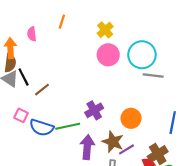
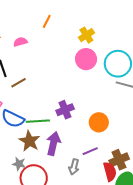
pink semicircle: (32, 34) -> (20, 42), moved, turned 72
brown star: (113, 142) -> (29, 141), moved

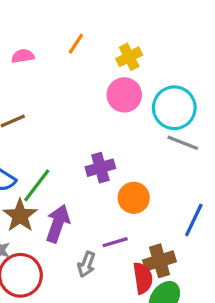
orange line: (47, 21) -> (76, 44), moved
purple cross: (65, 110) -> (100, 168), moved
green line: (38, 121) -> (37, 185), turned -55

